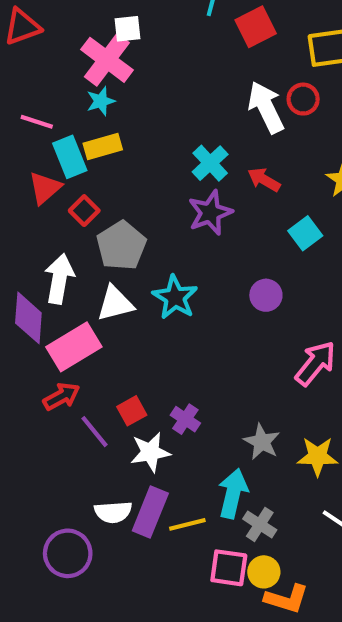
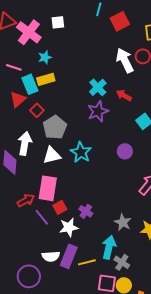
pink cross: (107, 60) -> (29, 32), moved
pink rectangle: (74, 347) -> (48, 188), moved, turned -50

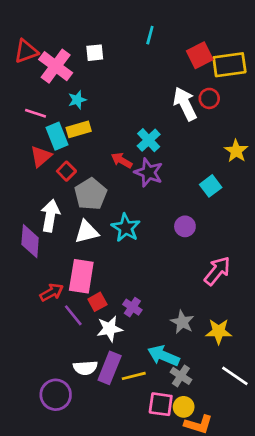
red square: (120, 21) -> (200, 55), moved
red arrow: (124, 95) -> (122, 160), moved
purple star: (98, 111) -> (149, 173), turned -30
cyan arrow: (109, 247) -> (163, 356), turned -80

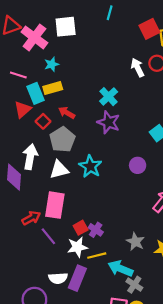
white square: (95, 53) -> (66, 27), size x1.5
white arrow: (185, 104) -> (138, 68), size x0.7
red arrow: (122, 160) -> (67, 113), moved
red square: (97, 302) -> (81, 228), moved
yellow line: (134, 376) -> (97, 256), moved

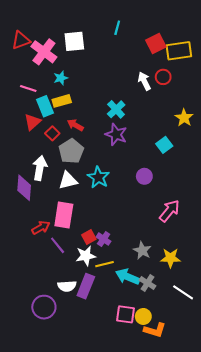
gray cross: (134, 285) -> (147, 283), moved

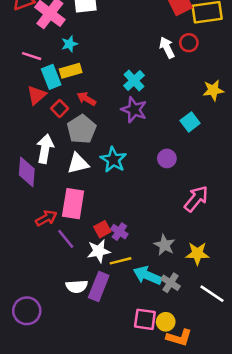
yellow star: (184, 118) -> (213, 90), turned 30
purple circle: (44, 307) -> (27, 311), moved

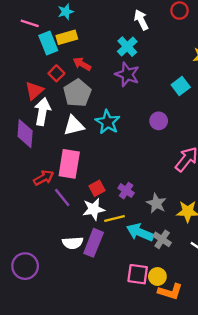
white arrow: (167, 48) -> (141, 20), moved
red triangle: (37, 95) -> (34, 91), moved
purple cross: (119, 232) -> (126, 191), moved

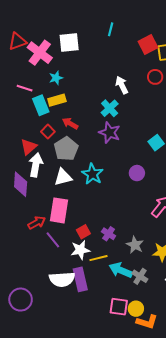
white semicircle: (73, 243) -> (62, 279), size x1.4
purple rectangle: (94, 243) -> (80, 279), turned -35

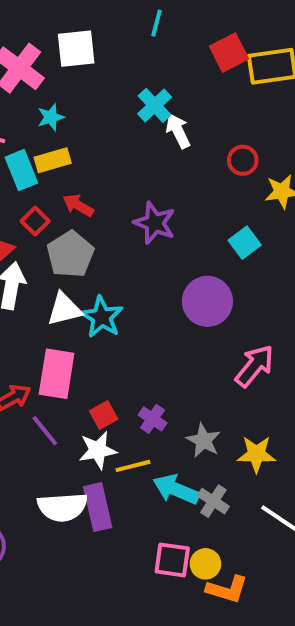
red circle: (155, 77) -> (243, 160), moved
cyan cross: (110, 108) -> (155, 105), moved
purple circle: (137, 173) -> (207, 301), size x1.6
cyan star: (92, 174) -> (102, 317), moved

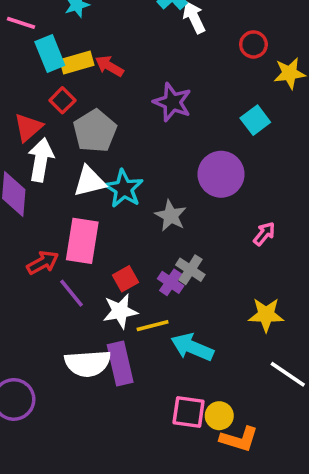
yellow rectangle: (53, 160) -> (77, 62), moved
red arrow: (78, 205) -> (109, 66), moved
pink arrow: (254, 366) -> (264, 234), size x0.6
gray star: (204, 440) -> (171, 216), moved
gray cross: (213, 501) -> (190, 270), moved

